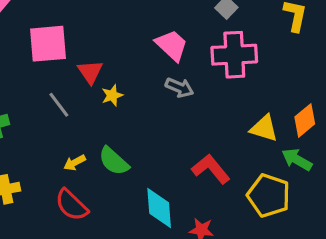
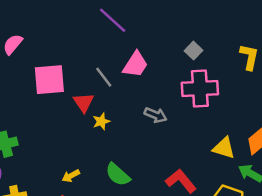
pink trapezoid: (172, 45) -> (135, 64), moved, turned 80
gray line: (59, 105) -> (104, 77), moved
green semicircle: (114, 161) -> (118, 175), moved

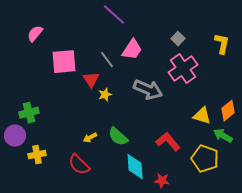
pink cross: (200, 89) -> (183, 69), turned -32
gray arrow: (156, 115) -> (148, 90), size x1.6
yellow arrow: (71, 176) -> (90, 138), moved

